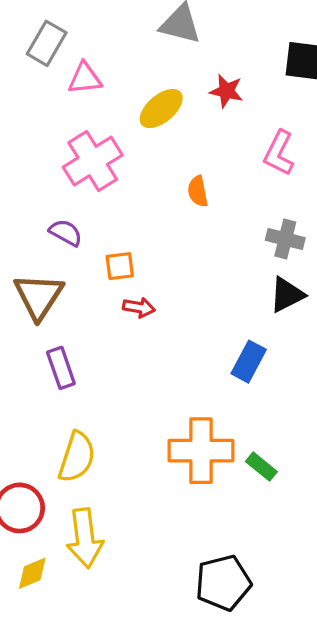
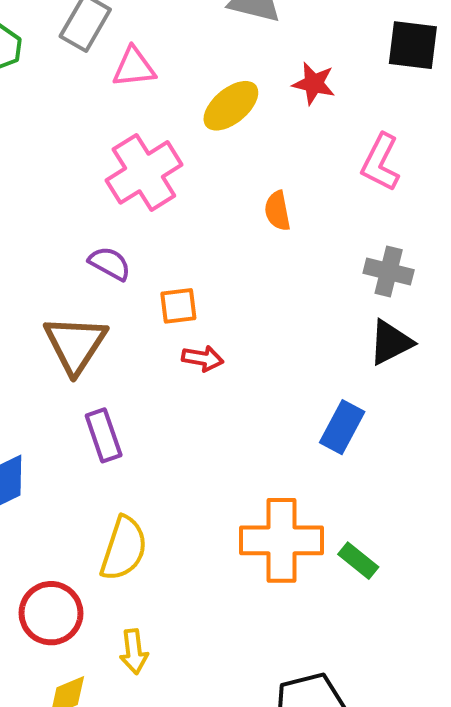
yellow arrow: (85, 538) -> (134, 652), size x0.6

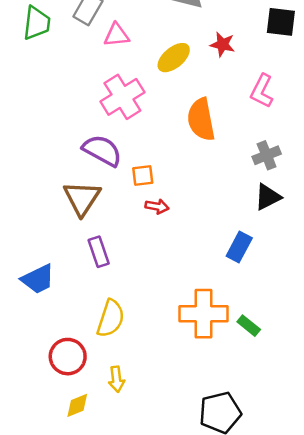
orange semicircle: (277, 211) -> (201, 120), size x1.8
purple semicircle: (110, 263) -> (102, 150), size x1.6
gray cross: (389, 272) -> (267, 155), turned -36

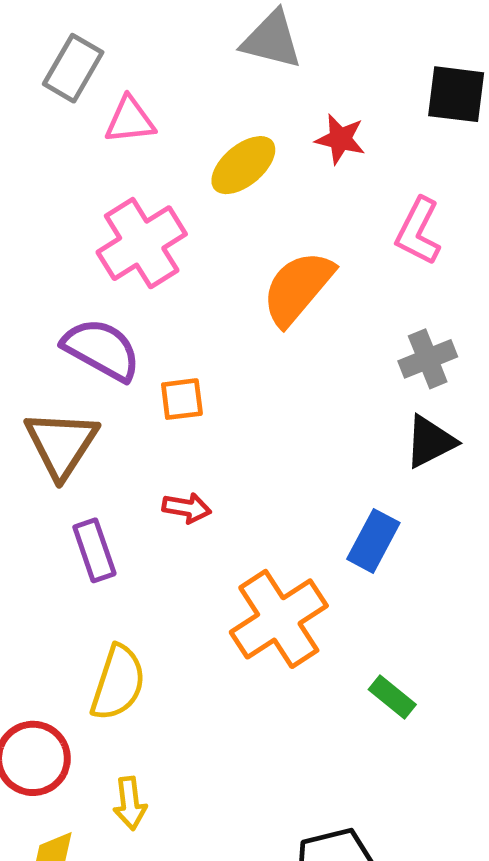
orange semicircle: (201, 120) -> (298, 288), turned 51
red arrow: (157, 206) -> (187, 508), moved
orange cross: (203, 314) -> (279, 619), moved, turned -33

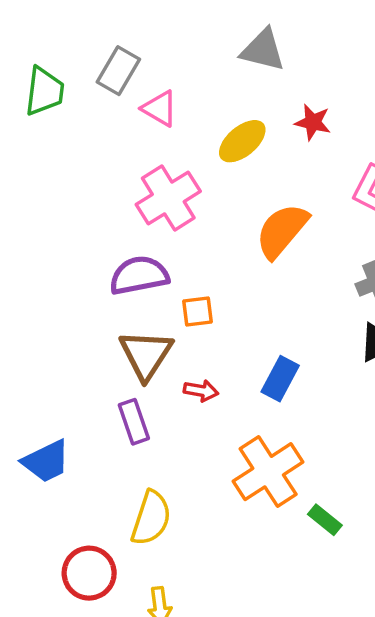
pink triangle: (130, 120) -> (160, 108), turned 36
purple semicircle: (102, 349) -> (139, 275), turned -40
brown triangle: (61, 444) -> (146, 355), moved
blue rectangle: (373, 541) -> (280, 379), moved
green rectangle: (392, 697) -> (325, 520), moved

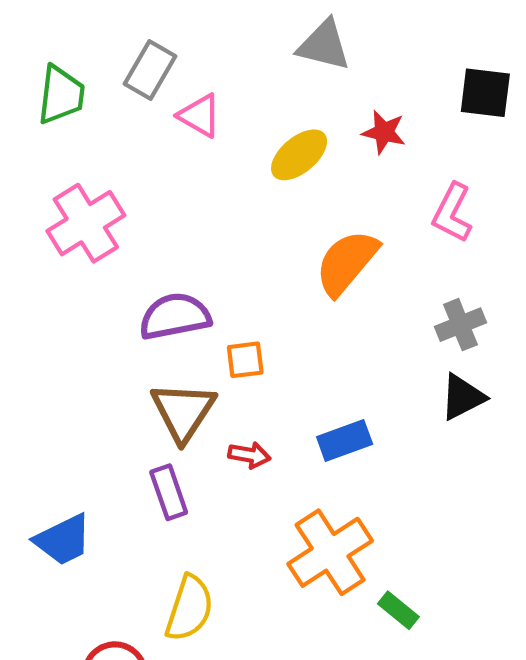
pink cross: (168, 198) -> (86, 223), moved
blue rectangle: (280, 379) -> (345, 441), turned 42

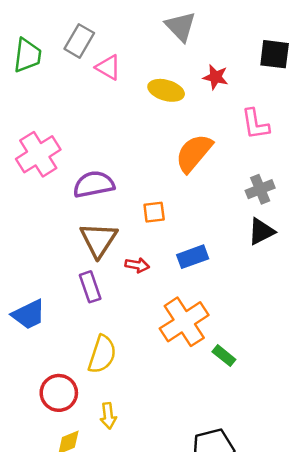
gray triangle: (324, 45) -> (181, 26), turned 32
yellow ellipse: (299, 155) -> (166, 90), turned 56
pink L-shape: (452, 213) -> (255, 124), turned -36
pink cross: (86, 223) -> (38, 154), moved
orange square: (245, 360) -> (154, 212), moved

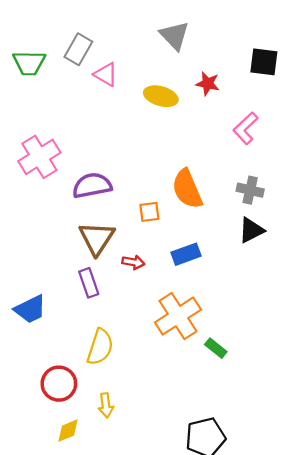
green trapezoid: (27, 55) -> (29, 63), turned 84
pink L-shape: (255, 124) -> (246, 128), turned 56
orange semicircle: (194, 153) -> (187, 189), moved, turned -63
gray cross: (260, 189) -> (250, 190), turned 35

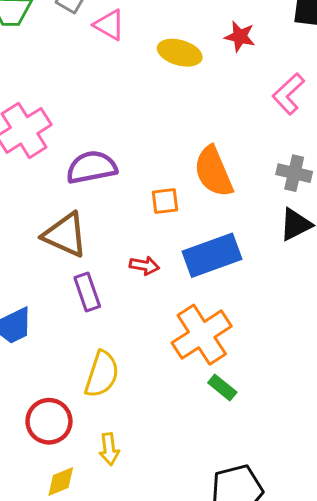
brown triangle: (97, 238) -> (65, 235), moved, turned -39
blue rectangle: (186, 254) -> (212, 255), size x1.5
green rectangle: (216, 348) -> (222, 387), moved

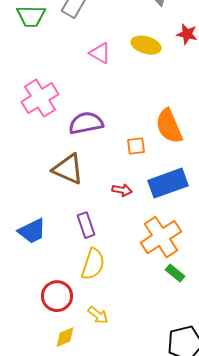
pink triangle: (109, 25) -> (100, 53), moved
purple rectangle: (87, 292) -> (86, 225), moved
yellow arrow: (109, 449) -> (98, 315), turned -45

